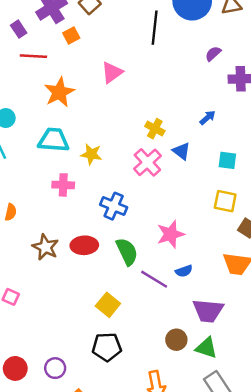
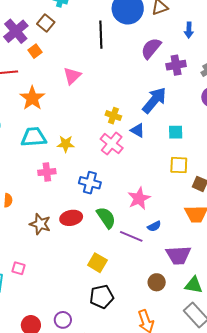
purple semicircle: (213, 54) -> (151, 48), size x1.6
blue arrow: (208, 118) -> (154, 100), size x2.0
green triangle: (206, 348) -> (194, 285), moved

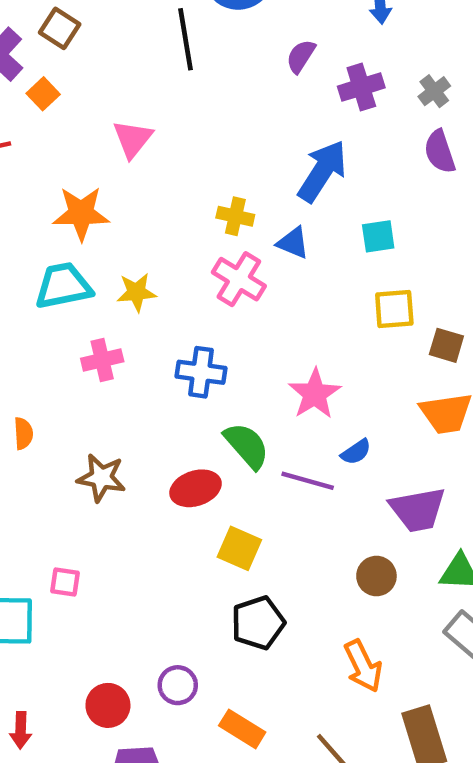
purple semicircle: (151, 48) -> (301, 56), size x0.7
orange star: (32, 98) -> (81, 213), moved, turned -30
red ellipse: (71, 218) -> (196, 488), moved

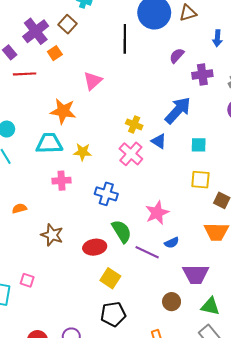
orange semicircle: (23, 433) -> (19, 208), turned -112

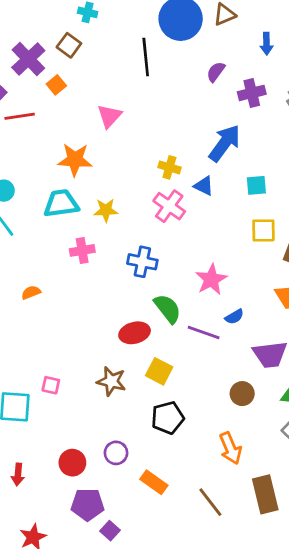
brown star: (52, 235) -> (111, 381), moved

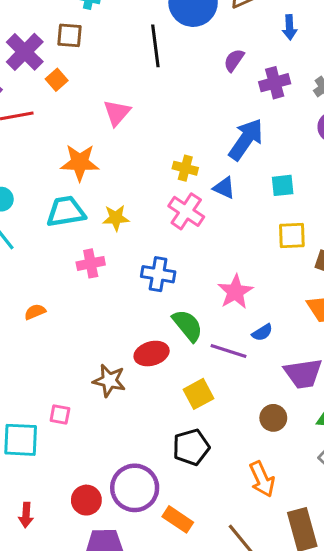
brown square: (69, 45) -> (70, 35), turned -30
yellow square: (159, 371) -> (199, 394), moved, turned 36
brown star: (111, 381) -> (109, 381), moved
purple circle: (116, 453) -> (135, 488), size x1.8

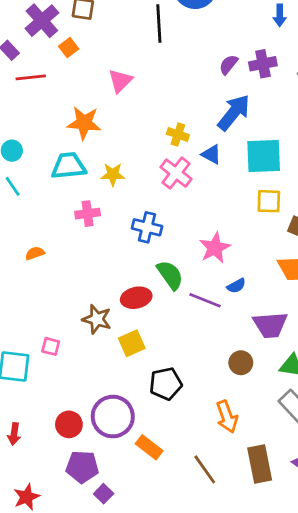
purple semicircle: (234, 60) -> (229, 65), moved
cyan square: (283, 185) -> (264, 156), size x1.8
yellow square: (199, 394) -> (132, 343), moved

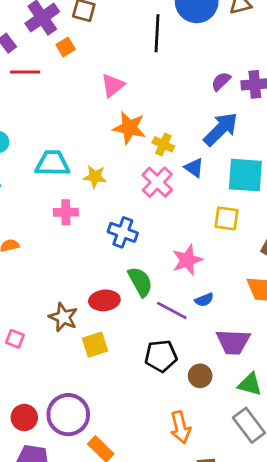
orange star: (84, 123) -> (129, 128), moved
yellow square: (269, 201) -> (226, 218), moved
black pentagon: (166, 384) -> (161, 356), moved

